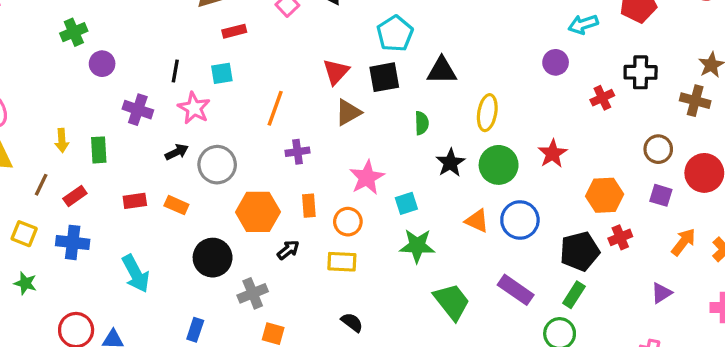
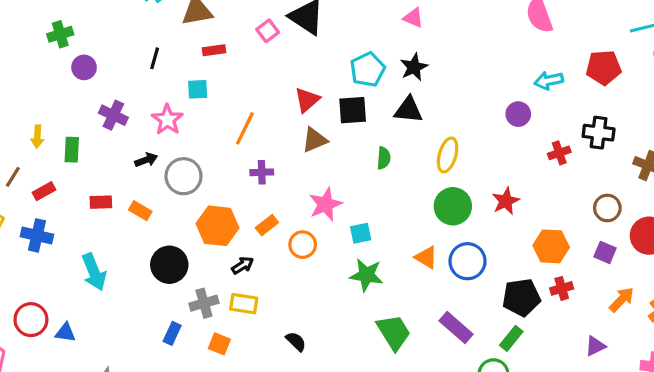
black line: (175, 71) -> (155, 58), moved
black star: (450, 163) -> (414, 67), moved
orange rectangle: (309, 206) -> (267, 225), turned 50
yellow rectangle: (342, 262) -> (244, 304), moved
blue rectangle: (195, 330) -> (172, 333), moved

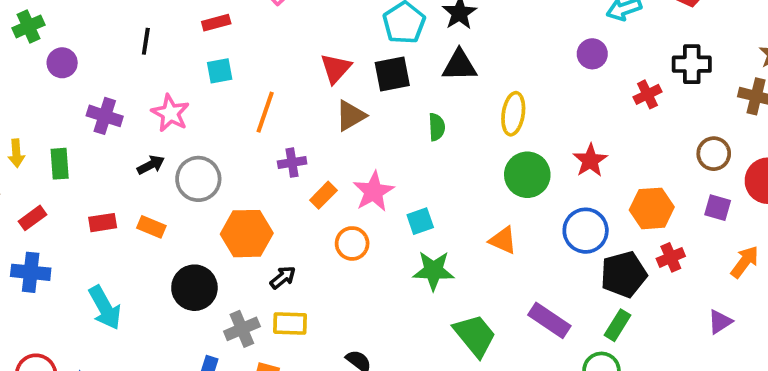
cyan square: (198, 89) -> (220, 71), moved
orange rectangle: (267, 225) -> (323, 195), moved
blue circle: (467, 261) -> (586, 231), moved

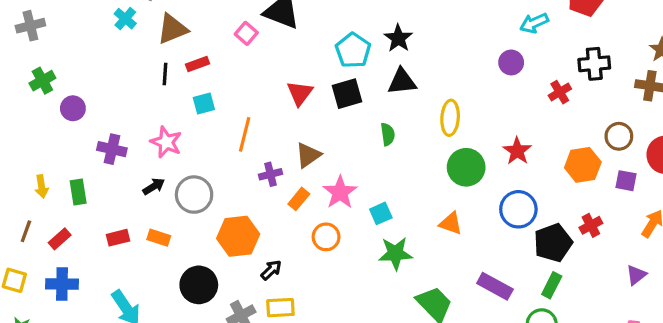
black line: (146, 41) -> (165, 74), moved
brown triangle: (351, 116) -> (308, 155), moved
orange hexagon: (652, 208) -> (583, 165), moved

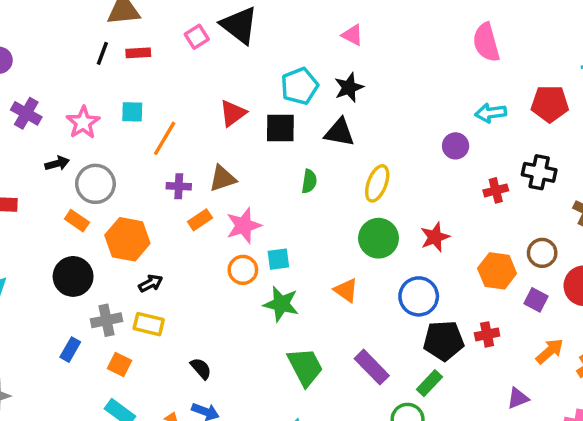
cyan square: (204, 104) -> (132, 112), moved
orange circle: (326, 237) -> (243, 270), moved
orange rectangle: (159, 238) -> (77, 221), moved

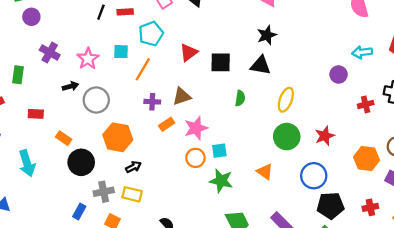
cyan pentagon: (300, 86) -> (151, 34), moved
orange rectangle: (77, 221) -> (64, 138), moved
red cross: (487, 334) -> (370, 207), moved

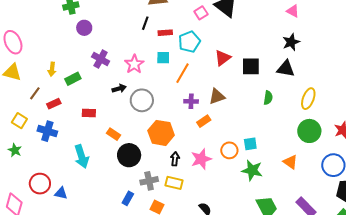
red rectangle: (125, 12) -> (165, 33), moved
green rectangle: (18, 75) -> (73, 79), turned 56
pink star: (196, 128) -> (201, 159), moved
black arrow: (133, 167) -> (175, 159), turned -56

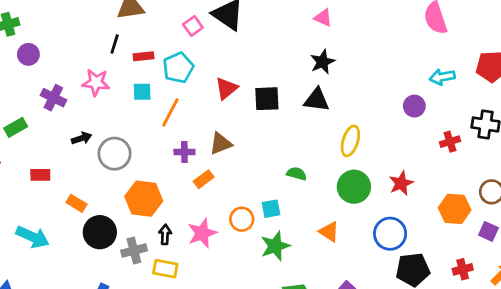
pink star: (134, 64) -> (96, 82), moved, turned -30
green semicircle: (268, 98) -> (297, 174), moved, turned -80
cyan arrow: (82, 156) -> (33, 237), turned -45
green star: (252, 170) -> (275, 246), turned -30
gray cross: (149, 181) -> (134, 251), moved

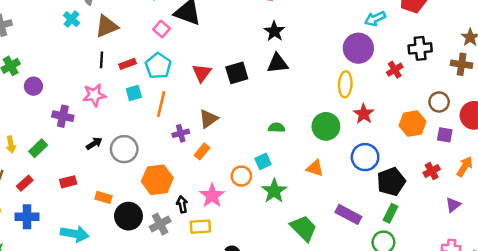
purple circle: (414, 106) -> (358, 48), size x1.6
yellow ellipse: (350, 141) -> (345, 84), moved
yellow rectangle: (165, 269) -> (200, 227), moved

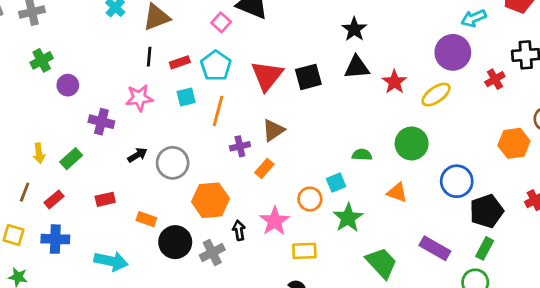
red triangle: (202, 73) -> (267, 76), size x1.4
yellow ellipse: (345, 84) -> (436, 95), turned 50
red star: (364, 114) -> (394, 82), moved
green semicircle: (277, 128) -> (362, 155), moved
yellow rectangle: (200, 227) -> (304, 251), moved

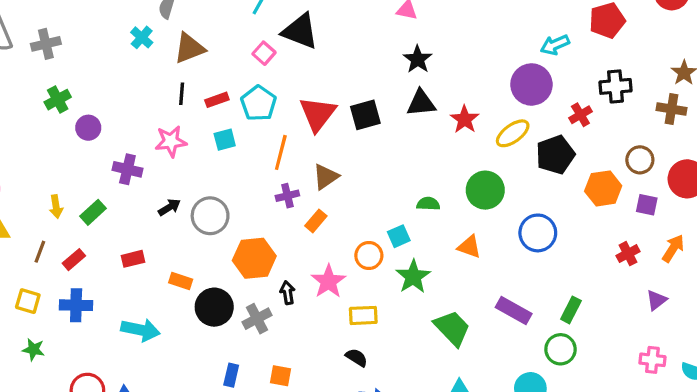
orange line: (218, 111) -> (281, 152), moved
black pentagon: (487, 211) -> (555, 155), moved

